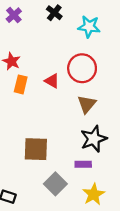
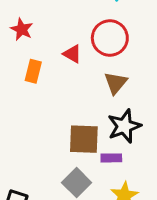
orange rectangle: (21, 84) -> (33, 71), moved
brown square: (36, 149) -> (84, 139), moved

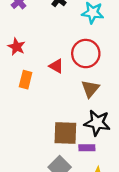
black star: (124, 126) -> (97, 123), turned 30

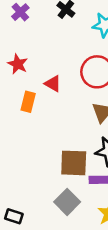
red triangle: (56, 66) -> (53, 84), moved

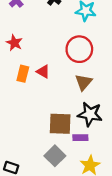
red triangle: (53, 84) -> (43, 72), moved

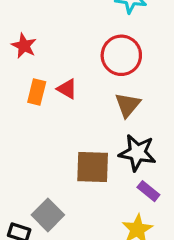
purple rectangle: (80, 138) -> (148, 191), moved, turned 40
gray square: (55, 156) -> (48, 215), moved

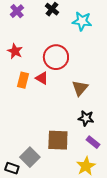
red circle: (121, 55) -> (56, 57), moved
black star: (137, 153) -> (86, 118), size x0.7
brown square: (93, 167) -> (58, 140), moved

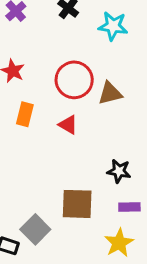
red triangle: (42, 78) -> (68, 125), moved
brown triangle: (80, 88) -> (110, 93), moved, turned 36
purple rectangle: (93, 142) -> (129, 207), turned -40

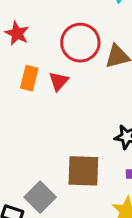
red triangle: (68, 125) -> (59, 81), moved, turned 42

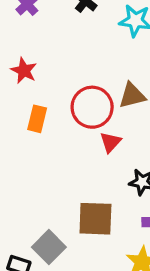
red circle: (80, 43) -> (92, 107), moved
red triangle: (59, 81) -> (110, 142), moved

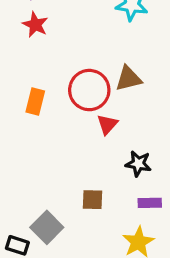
red star: (24, 71) -> (35, 25), moved
brown square: (95, 219) -> (93, 200), size x0.6

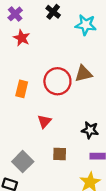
red triangle: (107, 124) -> (44, 121), moved
gray square: (47, 227) -> (23, 162), moved

